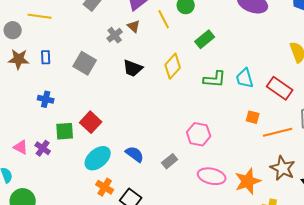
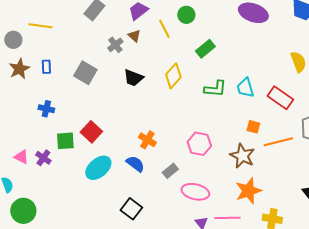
brown star: (19, 59) -> (19, 69), turned -30
brown star: (283, 168) -> (242, 156), moved
pink ellipse: (212, 176) -> (195, 192), moved
orange cross: (105, 187) -> (147, 140), moved

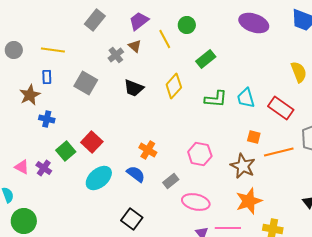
yellow line: (40, 26) -> (53, 50), moved
brown star: (19, 69) -> (30, 95), moved
green square: (65, 141) -> (66, 151), turned -36

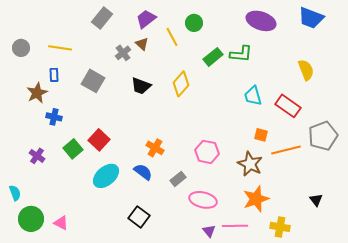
green L-shape: (216, 99) -> (241, 54), moved
pink triangle: (22, 167) -> (61, 223), moved
purple cross: (44, 168) -> (37, 156), moved

